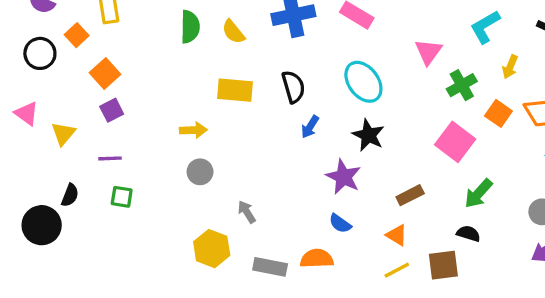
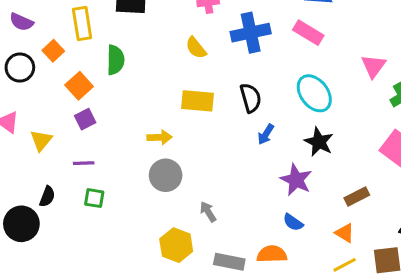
green semicircle: (190, 27) -> (115, 60), moved
gray circle: (200, 172) -> (166, 175), size x1.4

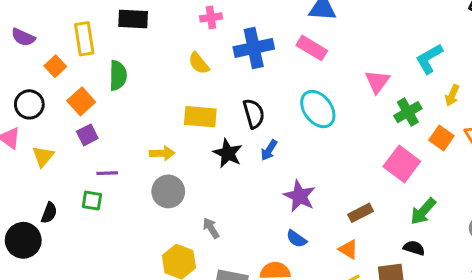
black circle: (20, 68) -> (29, 104), moved
black star: (319, 142) -> (228, 153), moved
purple line: (84, 163) -> (107, 173), moved
green square: (94, 198) -> (92, 201), moved

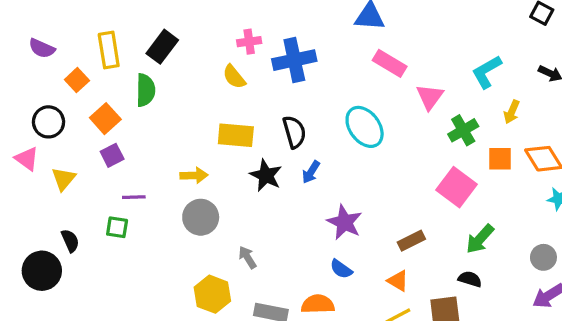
pink cross: (211, 17) -> (249, 42), moved
black rectangle: (133, 19) -> (162, 47), moved, turned -56
pink rectangle: (312, 48) -> (390, 63), moved
orange square: (441, 138) -> (500, 159), turned -35
black semicircle: (49, 213) -> (70, 241), turned -45

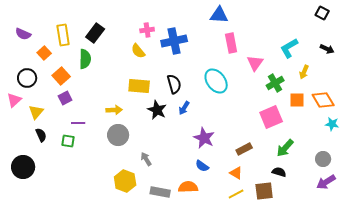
pink rectangle: (390, 63) -> (231, 43), turned 48
pink triangle: (27, 159) -> (14, 100), turned 42
pink square: (457, 187) -> (271, 117), turned 30
black semicircle: (70, 241) -> (41, 135), moved

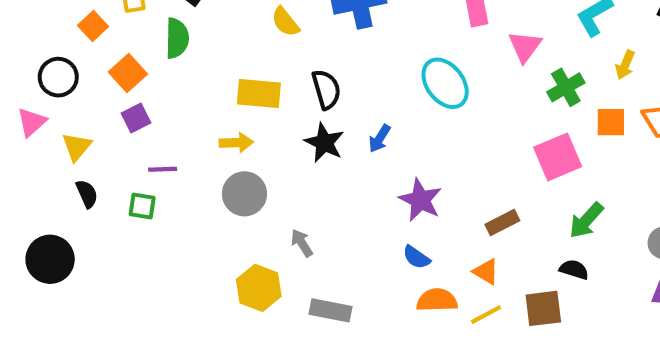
black semicircle: (174, 84) -> (326, 89), moved
yellow rectangle: (139, 86) -> (259, 93), moved
orange semicircle: (188, 187) -> (437, 300), moved

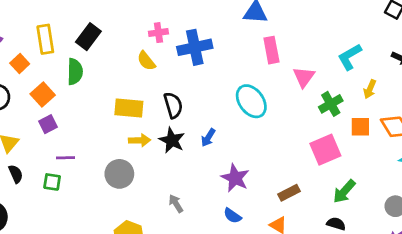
yellow arrow: (236, 143) -> (140, 140), moved
gray arrow: (302, 243) -> (176, 204), moved

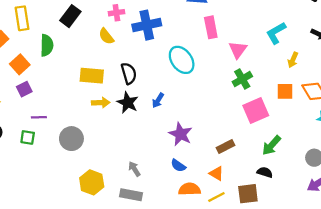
black rectangle: (88, 37) -> (70, 16), moved
cyan ellipse: (251, 101) -> (182, 60), moved
green cross: (331, 104) -> (242, 79), moved
gray circle: (119, 174) -> (71, 139), moved
gray arrow: (176, 204) -> (134, 169), moved

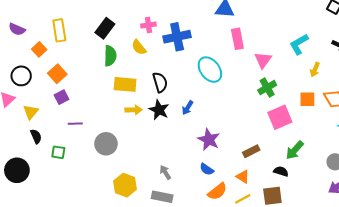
green semicircle: (47, 45) -> (110, 56), moved
green square: (28, 137) -> (58, 152), moved
black semicircle: (265, 172) -> (281, 171), moved
orange semicircle: (189, 189) -> (217, 191), turned 144

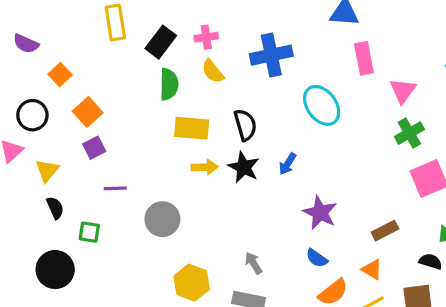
pink cross: (148, 25) -> (206, 37), moved
yellow rectangle: (59, 30) -> (115, 23), moved
black circle: (17, 170) -> (55, 270), moved

